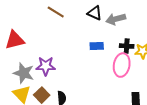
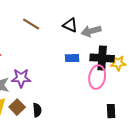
black cross: (127, 46) -> (102, 58), size x1.6

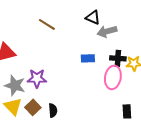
black triangle: (70, 25) -> (93, 17), moved
black cross: (102, 58) -> (118, 58), size x0.7

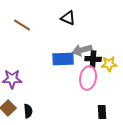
gray arrow: (107, 31) -> (82, 50), moved
blue rectangle: (88, 58) -> (63, 59), size x1.5

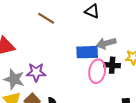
black cross: (93, 59) -> (112, 65), moved
pink ellipse: (88, 78) -> (97, 71), moved

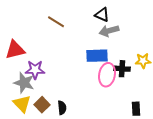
gray arrow: (106, 43) -> (109, 31), moved
purple star: (36, 72) -> (35, 70), moved

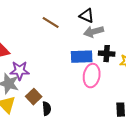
brown line: (56, 22) -> (51, 23), moved
black cross: (122, 69) -> (107, 54), moved
brown square: (42, 105) -> (34, 97), moved

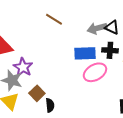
black triangle: (87, 16) -> (112, 27), moved
purple star: (20, 71) -> (23, 67), turned 30
pink ellipse: (92, 76) -> (95, 72), turned 50

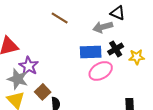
black triangle: (112, 27) -> (118, 13), moved
black cross: (110, 50) -> (116, 49), turned -35

